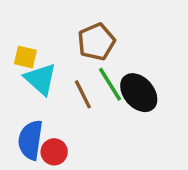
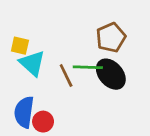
brown pentagon: (96, 42) -> (111, 37), moved
green line: (110, 84) -> (88, 67), turned -56

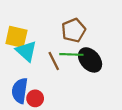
brown pentagon: (111, 37) -> (74, 30), moved
yellow square: (20, 46) -> (16, 37), size x1.5

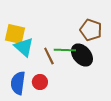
brown pentagon: (74, 30) -> (91, 30), moved, turned -30
red circle: (35, 98) -> (40, 82), moved

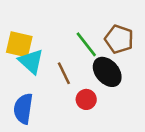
green line: (65, 50) -> (86, 44), moved, turned 50
red circle: (40, 82) -> (86, 99), moved

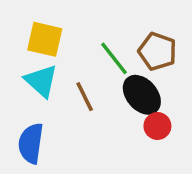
yellow square: (19, 44) -> (45, 39), moved
red circle: (86, 99) -> (157, 126), moved

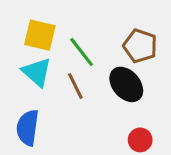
green line: (114, 58) -> (82, 52), moved
red circle: (157, 126) -> (140, 140), moved

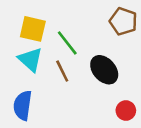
brown pentagon: (140, 46) -> (123, 21), moved
red circle: (140, 140) -> (126, 111), moved

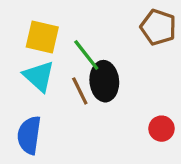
black ellipse: (104, 70) -> (104, 81), moved, turned 36
red circle: (126, 111) -> (161, 129), moved

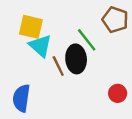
green line: (86, 55) -> (87, 40), moved
cyan triangle: (39, 76) -> (40, 46), moved

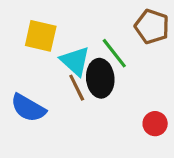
cyan triangle: (40, 46) -> (75, 61), moved
blue semicircle: (21, 98) -> (28, 108), moved, turned -68

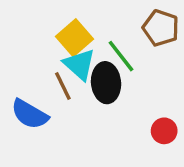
yellow square: (41, 36) -> (74, 38), moved, turned 36
brown line: (77, 88) -> (63, 86), moved

